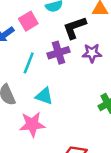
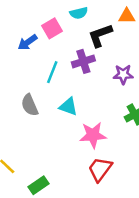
purple star: (92, 53) -> (123, 74), moved
pink star: (32, 124) -> (93, 135), moved

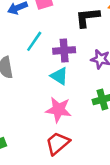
purple cross: (83, 61) -> (64, 50), moved
cyan triangle: (68, 107) -> (59, 76), moved

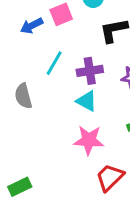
red trapezoid: (58, 143) -> (110, 177), moved

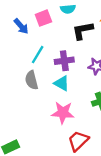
blue arrow: (32, 26) -> (21, 26), turned -105
gray semicircle: (23, 96) -> (32, 80), moved

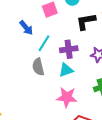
blue arrow: (21, 26) -> (26, 28), moved
cyan triangle: (62, 83) -> (66, 70), turned -49

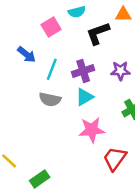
gray semicircle: (38, 67) -> (50, 99), turned -54

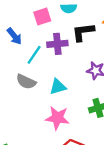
purple cross: (83, 71) -> (57, 44), moved

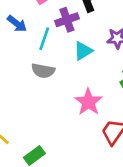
cyan triangle: (58, 87) -> (83, 51), moved
pink star: (57, 118) -> (88, 102), turned -30

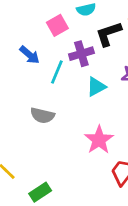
gray semicircle: (43, 71) -> (42, 115), moved

